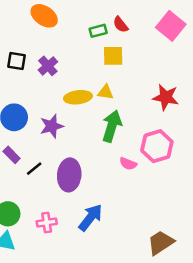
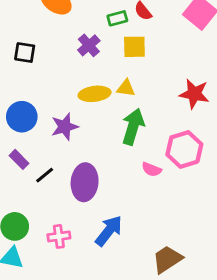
purple cross: (48, 66) -> (89, 45), moved
brown trapezoid: (161, 243) -> (167, 259), moved

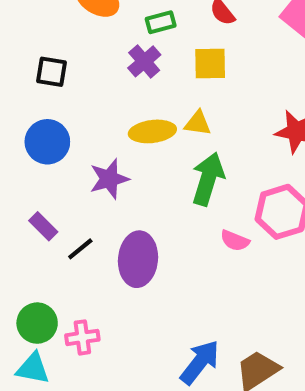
green rectangle: (117, 18) -> (161, 22), moved
blue circle: (22, 117) -> (47, 142), moved
blue arrow: (109, 231) -> (200, 362), moved
pink cross: (59, 236) -> (82, 337), moved

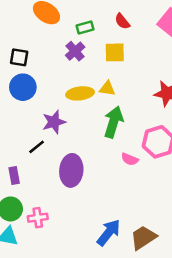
blue circle: (47, 142) -> (23, 87), moved
purple rectangle: (43, 226) -> (14, 175), moved, turned 35
black line: (80, 249) -> (37, 147), moved

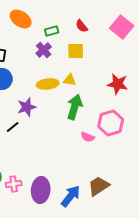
purple ellipse: (71, 170) -> (41, 190), moved
brown trapezoid: (143, 238) -> (99, 186), moved

